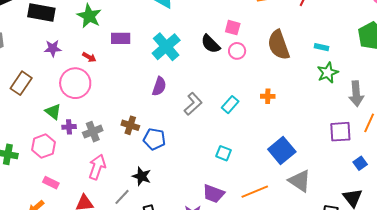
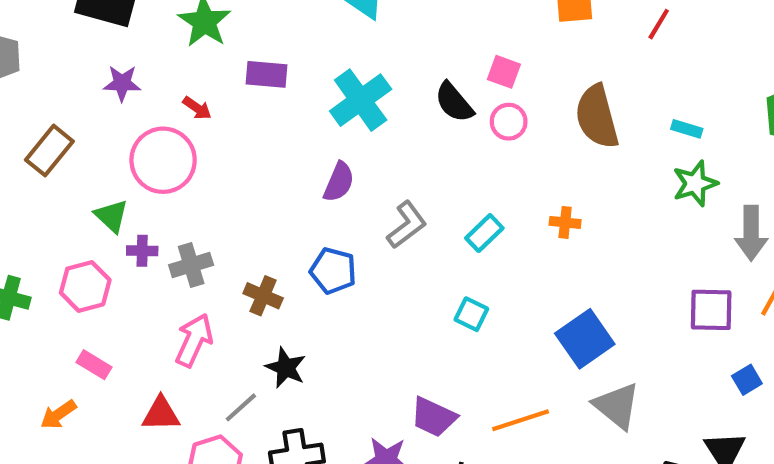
brown cross: (130, 125) -> (263, 296), moved
blue pentagon: (154, 139) -> (333, 271), moved
cyan square: (223, 153) -> (471, 314), moved

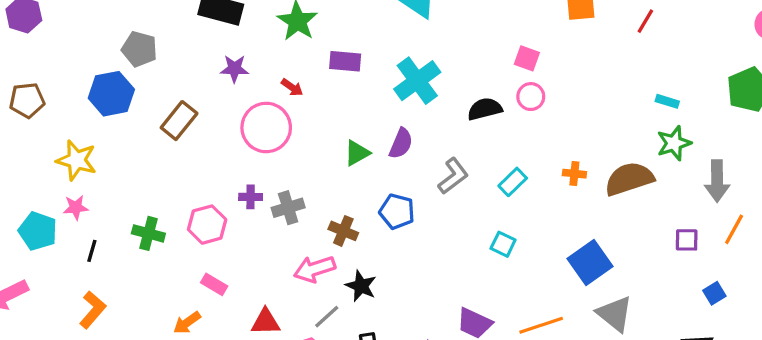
black semicircle: (454, 102) -> (485, 109), moved, turned 116
brown semicircle: (597, 117) -> (629, 179), moved, turned 87
green triangle: (111, 216) -> (357, 153), moved, turned 48
purple square: (711, 310) -> (687, 240), size x0.7
pink arrow: (194, 340) -> (315, 269), moved, turned -132

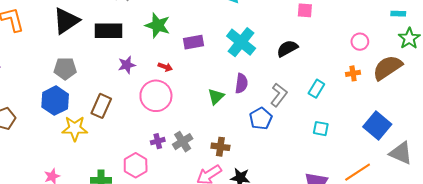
pink circle: (531, 97) -> (360, 42), moved
yellow star: (76, 160) -> (75, 128), moved
blue pentagon: (397, 211) -> (261, 119), moved, turned -30

